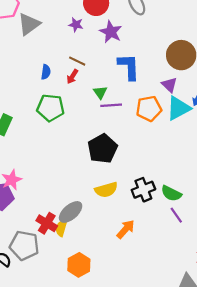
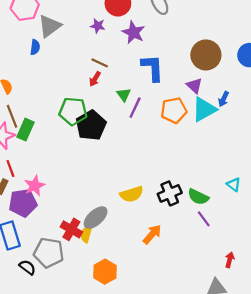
blue semicircle: (46, 72) -> (35, 47), moved
purple line: (111, 105) -> (135, 108), turned -60
black pentagon: (102, 149) -> (91, 125), moved

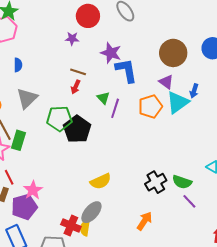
gray triangle: (50, 26) -> (27, 98), moved
purple star: (133, 32) -> (111, 53), moved
yellow semicircle: (132, 194) -> (101, 181), moved

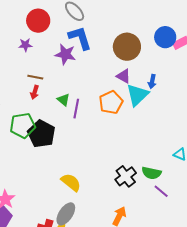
blue L-shape: (126, 71) -> (80, 38), moved
yellow semicircle: (101, 181) -> (71, 182), turned -110

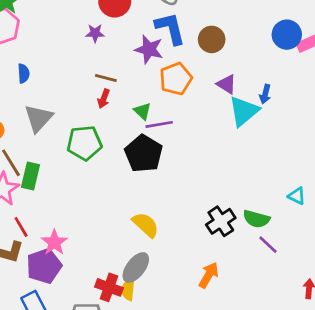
brown circle: (127, 47) -> (212, 39), moved, size x0.7
orange pentagon: (111, 102) -> (176, 79), moved
purple line: (76, 109) -> (159, 124), turned 66
black pentagon: (41, 134) -> (144, 154), moved

